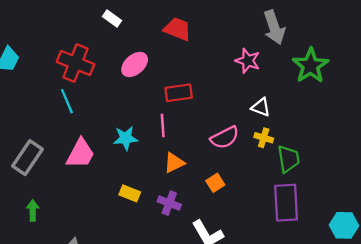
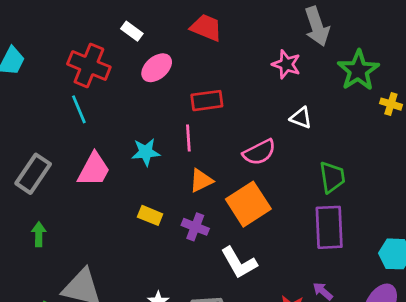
white rectangle: (112, 18) -> (132, 31), moved
yellow cross: (264, 138) -> (391, 104), moved
orange square: (215, 183) -> (248, 204), size x2.0

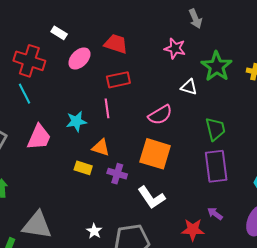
gray arrow: (317, 26) -> (195, 19), size x0.7
red trapezoid: (206, 28) -> (116, 44), moved
green star: (358, 70) -> (217, 66), moved
orange triangle: (201, 181) -> (101, 148), moved, turned 48
orange square: (248, 204) -> (155, 154), turned -36

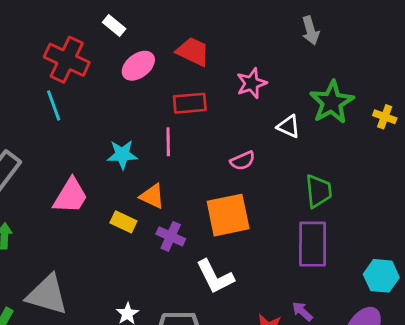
pink star: (175, 48) -> (252, 83), moved, turned 30
pink semicircle: (160, 115) -> (243, 161), size x0.7
pink trapezoid: (39, 137) -> (71, 196), moved
orange square: (155, 154) -> (228, 215), turned -36

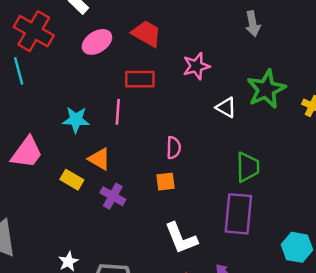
pink semicircle: (243, 161) -> (174, 148), moved, turned -70
orange square: (228, 215) -> (165, 182), size x0.5
white L-shape: (215, 277) -> (181, 238), moved

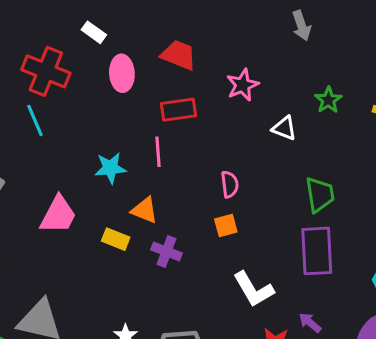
pink ellipse: (97, 42) -> (122, 73), turned -52
green star: (266, 89) -> (328, 100), size x0.6

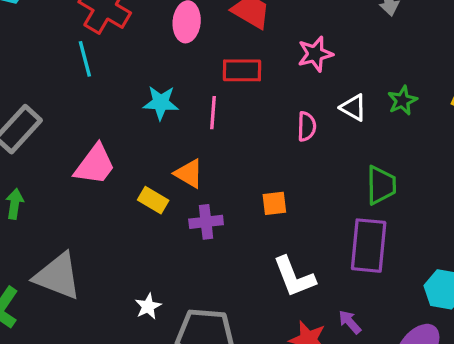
green star: (328, 100) -> (402, 101), moved
cyan star: (110, 168) -> (161, 103), moved
pink semicircle: (230, 184) -> (307, 126), moved
purple cross: (166, 251) -> (206, 222), turned -36

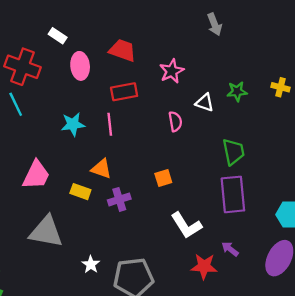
green star: (402, 101) -> (237, 91), turned 30
gray triangle: (58, 276) -> (46, 232), moved

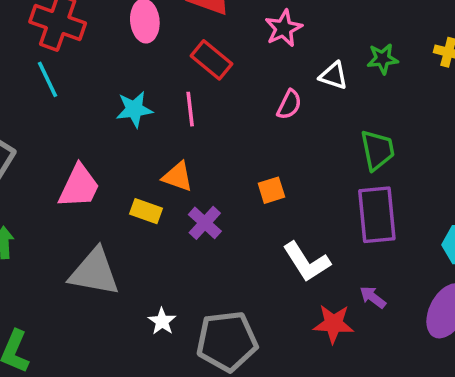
red rectangle: (124, 92) -> (212, 60), turned 50
pink semicircle: (175, 121) -> (289, 105), turned 36
purple cross: (119, 199) -> (205, 223), turned -30

